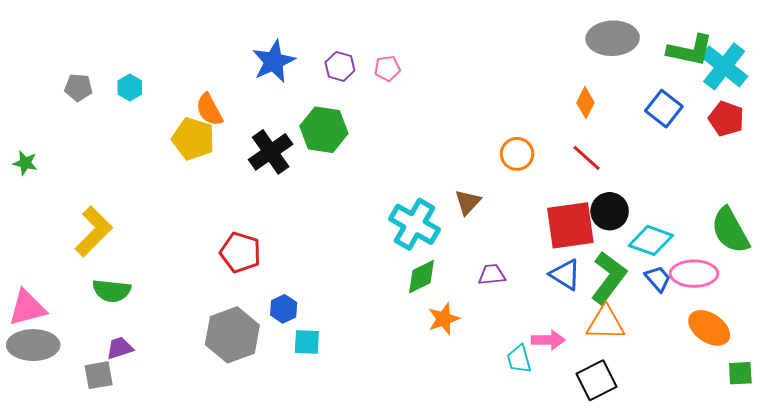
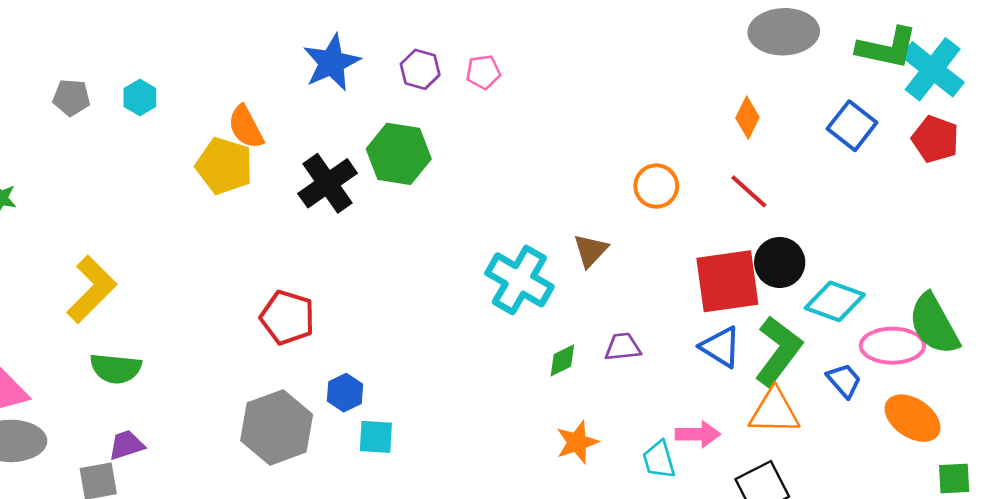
green semicircle: (730, 230) -> (934, 324), moved
green diamond: (421, 277) -> (562, 360), moved, size x0.7
blue trapezoid: (658, 279) -> (844, 381), moved
orange star: (444, 319) -> (577, 442), moved

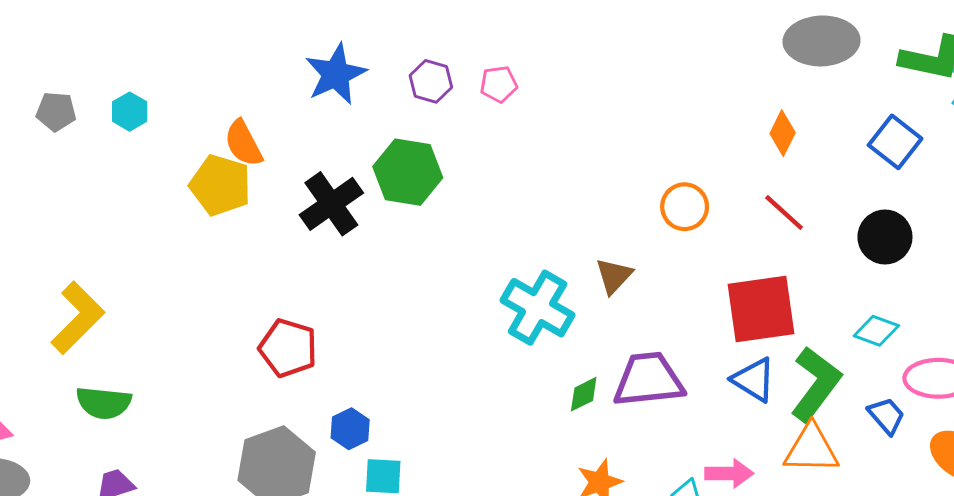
black circle: (780, 262) -> (885, 237), moved
cyan diamond: (835, 301) -> (876, 331), size x0.7
purple trapezoid: (623, 347) -> (649, 380), size x1.8

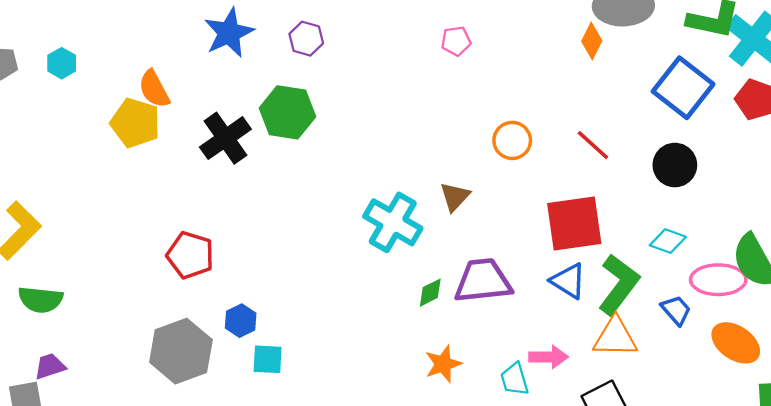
pink pentagon: (499, 84) -> (456, 41), moved
orange diamond: (783, 133) -> (592, 41), moved
blue square: (895, 142) -> (683, 88), size x1.4

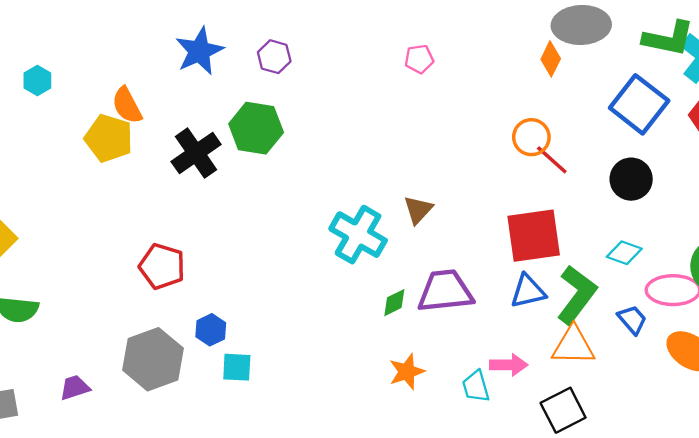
orange circle: (512, 140) -> (531, 137), moved
blue triangle: (568, 281) -> (528, 291), turned -45
purple trapezoid: (50, 366) -> (75, 388), moved

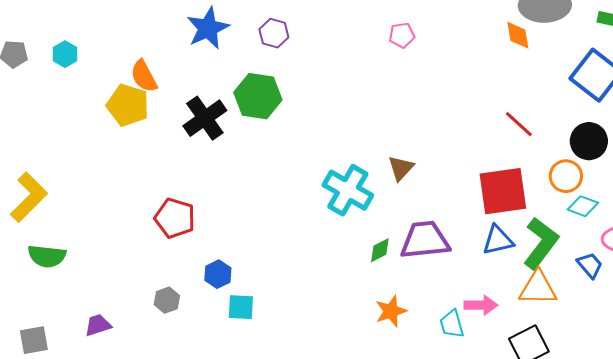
orange diamond: (551, 59) -> (518, 35), turned -36
orange circle: (531, 137) -> (566, 176), moved
gray hexagon: (153, 359) -> (167, 300), size x0.5

